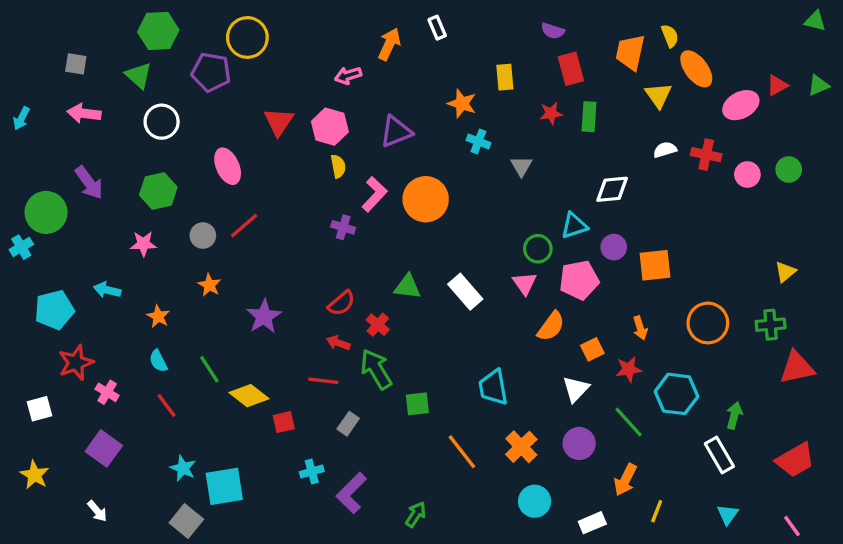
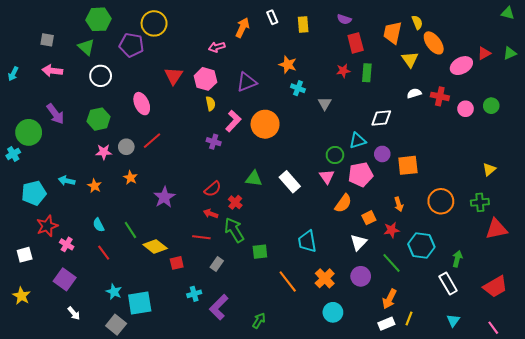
yellow rectangle: (505, 77) -> (303, 24), moved
pink star: (143, 244) -> (104, 152), moved
orange star: (158, 316) -> (94, 186), moved
white arrow: (97, 511) -> (74, 313), moved
white rectangle: (592, 523) -> (386, 324), moved

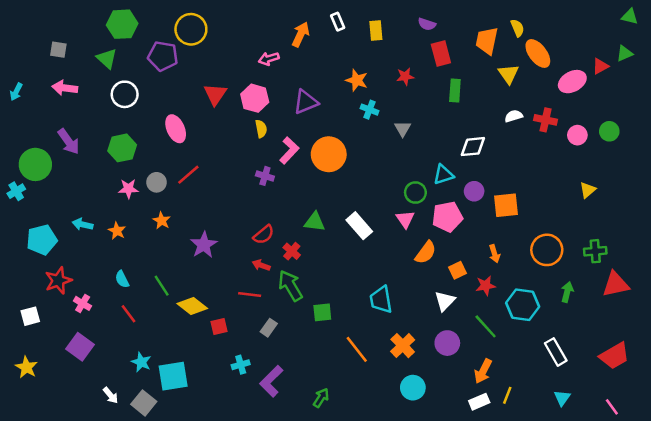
green triangle: (510, 53) -> (625, 53), moved
red star: (343, 71) -> (405, 76), moved
yellow triangle: (489, 169) -> (588, 190), moved
green arrow: (457, 259) -> (567, 292), moved
white arrow: (74, 313) -> (111, 395), moved

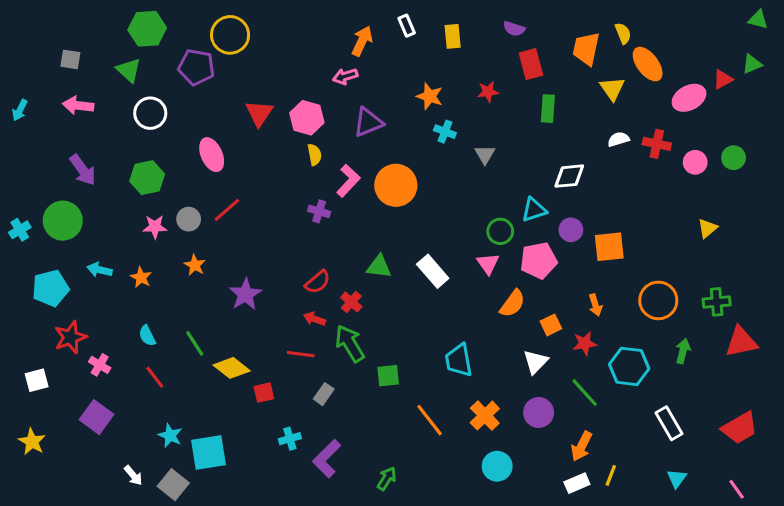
pink arrow: (269, 59) -> (345, 76), moved
green circle: (35, 164) -> (63, 221), moved

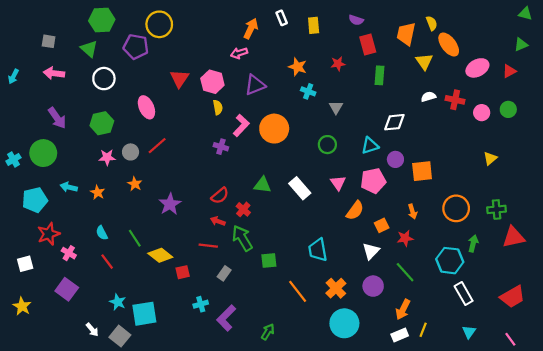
red triangle: (723, 79) -> (509, 71), moved
green circle: (500, 231) -> (327, 145), moved
cyan hexagon: (629, 366) -> (450, 261), moved
cyan circle: (497, 466) -> (344, 323), size x1.4

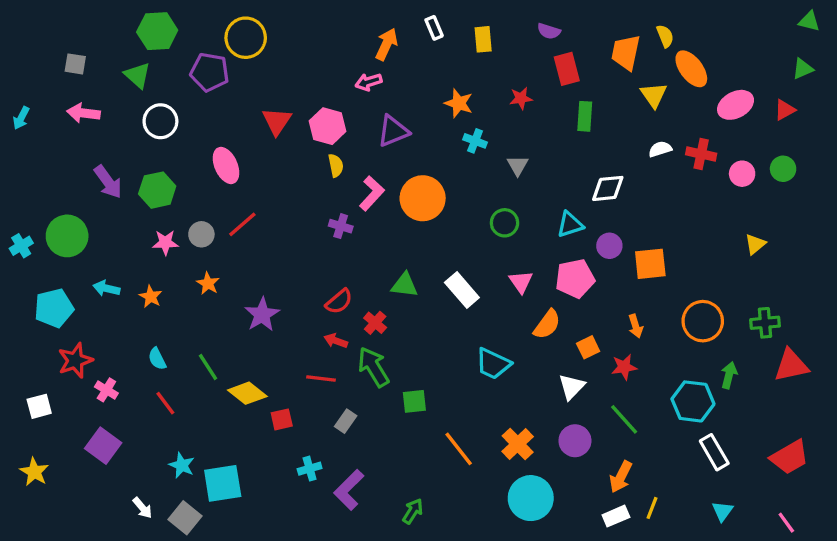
purple arrow: (57, 118) -> (108, 182), moved
cyan trapezoid: (318, 250) -> (493, 364), moved, turned -55

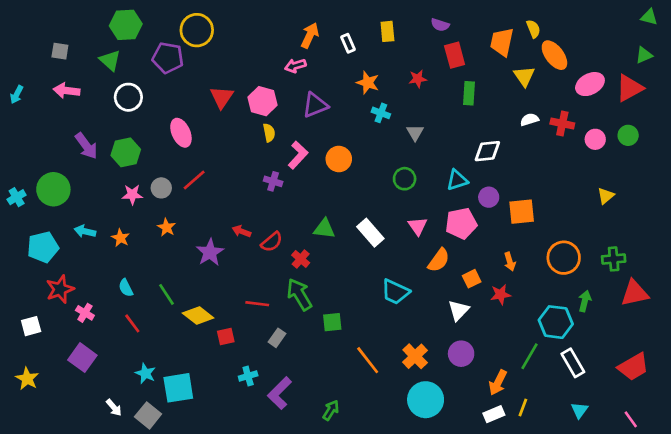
white rectangle: (434, 28) -> (348, 43), moved
red triangle: (785, 110) -> (629, 88), size x1.6
orange circle: (423, 198) -> (339, 159), size x0.7
red arrow: (336, 341) -> (241, 231), moved
green line: (624, 419) -> (529, 356), moved, turned 72

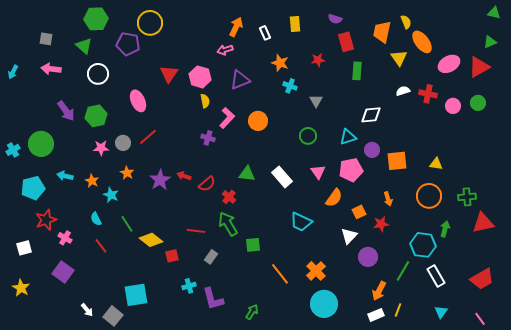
yellow triangle: (606, 196) -> (436, 164), moved, turned 48
purple star: (210, 252) -> (160, 180), moved
purple circle: (461, 354) -> (368, 257), moved
cyan star: (145, 373) -> (111, 195), moved
purple L-shape: (280, 393) -> (213, 299), turned -60

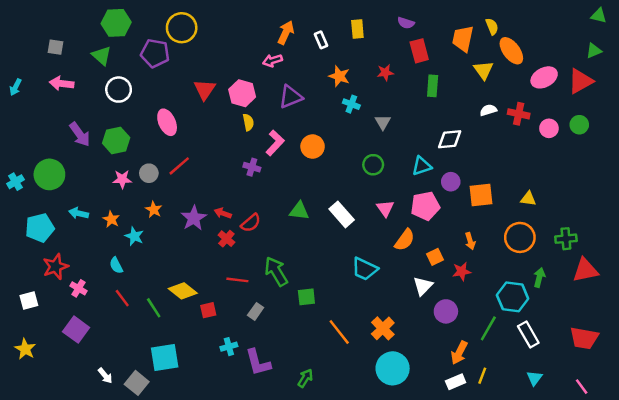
red cross: (229, 197) -> (226, 239), moved
green line: (127, 224) -> (154, 308), moved
red trapezoid: (482, 279) -> (584, 338), turned 40

